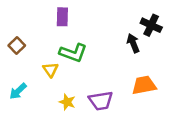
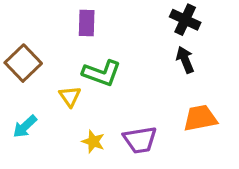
black cross: (151, 25) -> (185, 20), moved
brown square: (17, 46) -> (23, 63), size x1.5

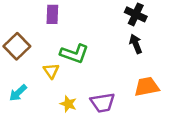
purple rectangle: (87, 23) -> (52, 14), moved

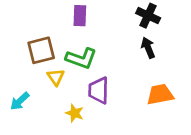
purple rectangle: (52, 14) -> (80, 16), moved
brown square: (17, 46) -> (41, 50), moved, turned 30
purple trapezoid: (103, 103) -> (99, 90), moved, turned 100

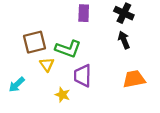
purple rectangle: (80, 16) -> (84, 13), moved

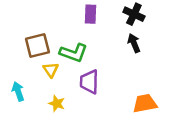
orange trapezoid: (134, 79) -> (145, 103), moved
cyan arrow: (17, 85) -> (18, 91), turned 114
yellow star: (62, 95) -> (57, 103), moved

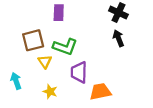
purple rectangle: (90, 14) -> (59, 13), moved
orange trapezoid: (145, 103) -> (100, 92), moved

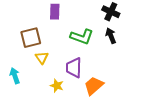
green L-shape: (65, 47) -> (82, 37), moved
yellow star: (50, 92) -> (57, 86), moved
orange trapezoid: (100, 92) -> (94, 86), turned -30

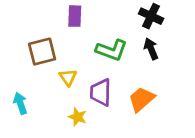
yellow triangle: (42, 58) -> (68, 77), moved
orange trapezoid: (94, 86) -> (142, 99), moved

